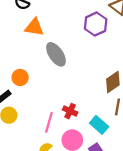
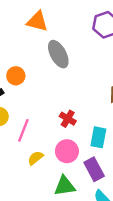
pink line: (49, 122) -> (23, 130), moved
cyan rectangle: (99, 125) -> (98, 137), turned 54

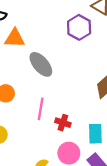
pink line: (23, 130) -> (41, 109), moved

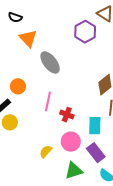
orange triangle: (15, 38) -> (28, 38), turned 42

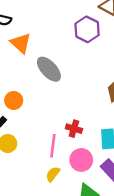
pink line: (48, 101) -> (53, 146), moved

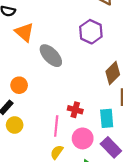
purple hexagon: (87, 29) -> (91, 32), moved

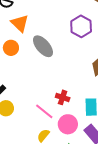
orange circle: (19, 85) -> (11, 48), moved
pink line: (56, 126) -> (44, 111), turned -60

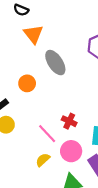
orange circle: (11, 48) -> (27, 83), moved

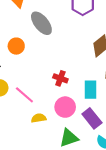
pink line: (47, 134) -> (24, 95), moved
yellow semicircle: (43, 160) -> (39, 118), turned 40

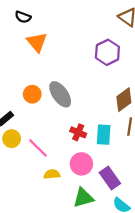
gray ellipse: (41, 23) -> (60, 94), moved
cyan rectangle: (90, 90) -> (104, 135), moved

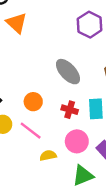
orange circle: (32, 94) -> (33, 102), moved
gray ellipse: (60, 94) -> (68, 72), moved

